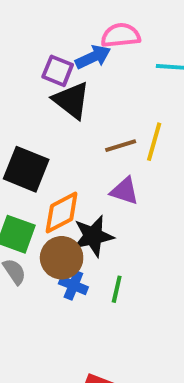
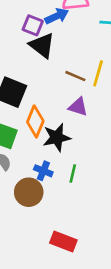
brown line: (121, 146) -> (75, 76), turned 40
orange diamond: (62, 212) -> (35, 121), turned -40
brown circle: (62, 258) -> (29, 192), moved

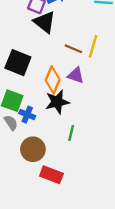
orange diamond: (35, 121) -> (53, 80), moved
blue cross: (43, 171) -> (27, 115), moved
red rectangle: (63, 242) -> (51, 175), moved

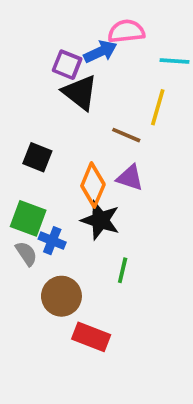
yellow line: (93, 46) -> (158, 107), moved
black square: (18, 63) -> (37, 157), size x0.7
black star: (57, 102) -> (100, 220), turned 30

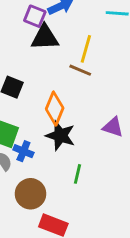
black triangle: (80, 92) -> (45, 37), turned -40
yellow line: (158, 107) -> (86, 49), moved
purple triangle: (130, 178) -> (113, 127), moved

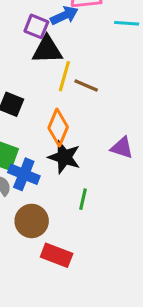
yellow line: (86, 49) -> (64, 76), moved
blue cross: (23, 151) -> (24, 174), size x1.4

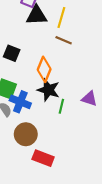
yellow line: (64, 76) -> (61, 18), moved
purple triangle: (122, 148) -> (89, 99), moved
green line: (83, 199) -> (61, 106), moved

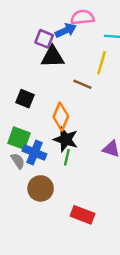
yellow line: (61, 18) -> (102, 63), moved
green line: (61, 106) -> (67, 157), moved
red rectangle: (43, 158) -> (82, 215), moved

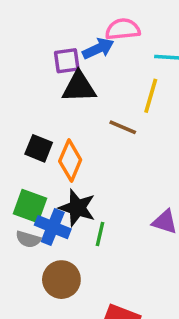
purple square: (44, 39) -> (67, 61), turned -30
orange diamond: (61, 117) -> (70, 161), moved
black star: (66, 139) -> (77, 208), moved
gray semicircle: (18, 161) -> (28, 239), turned 140

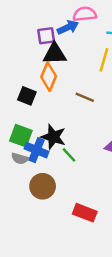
brown line: (123, 127) -> (85, 97), moved
orange diamond: (70, 161) -> (49, 77), moved
green line: (100, 234) -> (69, 155), turned -56

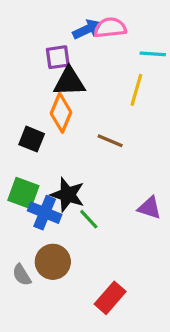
blue arrow: (68, 27) -> (87, 29), moved
gray semicircle: (20, 159) -> (22, 275), moved, turned 42
red rectangle: (85, 213) -> (110, 298), turned -70

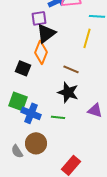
black triangle: (69, 82) -> (46, 33), turned -35
black star: (68, 195) -> (68, 92), moved
green line: (89, 219) -> (58, 117), turned -40

